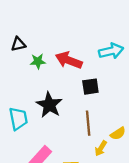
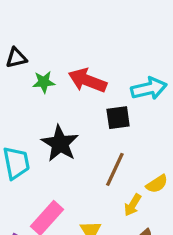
cyan arrow: (111, 51) -> (149, 89), moved
brown line: (88, 123) -> (115, 169), turned 30

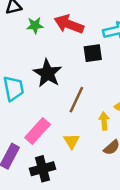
brown line: (115, 169) -> (76, 100), moved
yellow arrow: (133, 205) -> (104, 121), turned 144

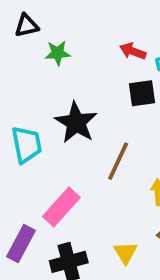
red arrow: (69, 24) -> (133, 51), moved, size x0.6
yellow triangle: (71, 141) -> (125, 253), moved

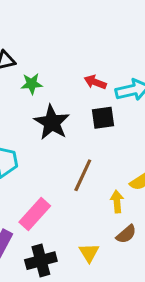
black star: (76, 123) -> (52, 123), moved

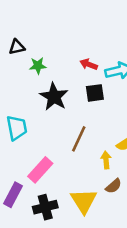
yellow triangle: (89, 253) -> (84, 201), size x1.6

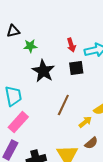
red arrow: (89, 64) -> (71, 45), turned -128
yellow arrow: (106, 160) -> (85, 122), turned 56
pink rectangle: (40, 170) -> (18, 122), moved

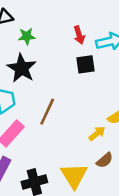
black star: (43, 71) -> (22, 68), moved
brown line: (63, 105) -> (47, 112), moved

